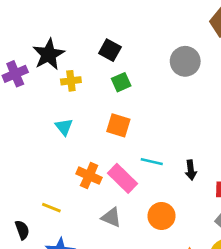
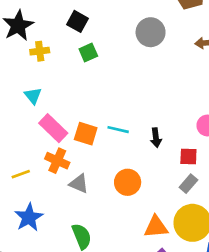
orange square: (118, 125) -> (86, 134), moved
orange cross: (89, 176) -> (57, 161), moved
pink rectangle: (122, 178) -> (53, 128), moved
yellow line: (51, 208) -> (21, 174), turned -42

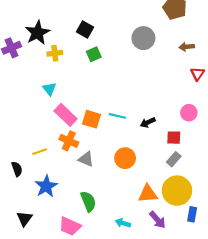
black arrow: (156, 138) -> (148, 122), turned 72

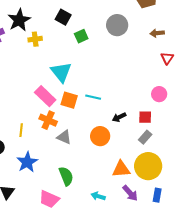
green square: (94, 54) -> (81, 36), moved
cyan triangle: (49, 89) -> (61, 72), moved, size x1.6
black arrow: (148, 122) -> (119, 117), moved
yellow line: (40, 152) -> (21, 130), turned -64
blue rectangle: (192, 214) -> (157, 195), moved

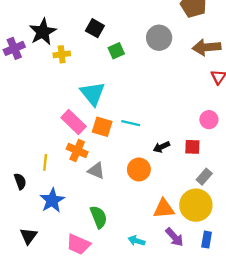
brown arrow: (157, 33) -> (207, 47), size x1.6
gray rectangle: (145, 137) -> (204, 177), moved

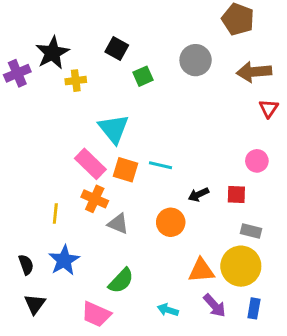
gray rectangle: (204, 177) -> (251, 231), turned 63
black semicircle: (20, 181) -> (26, 265), moved
green semicircle: (99, 217) -> (121, 281), turned 65

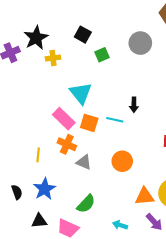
black arrow: (198, 195) -> (134, 105), moved, turned -64
black triangle: (35, 304) -> (39, 221), moved, turned 49

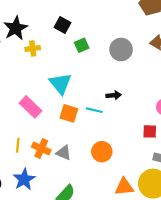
gray circle: (140, 43) -> (121, 49), moved
black arrow: (134, 105) -> (114, 95), turned -96
pink rectangle: (64, 119) -> (31, 107), moved
orange cross: (67, 144) -> (41, 148), moved

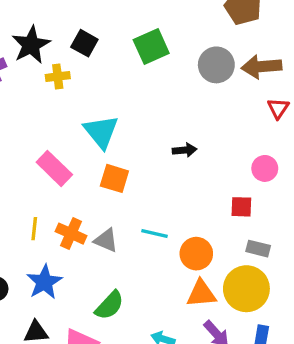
black square: (62, 25) -> (84, 43), moved
green square: (82, 45) -> (151, 47), moved, size x1.5
gray circle: (121, 49) -> (216, 65), moved
cyan line: (94, 110) -> (155, 234), moved
orange circle: (102, 152) -> (196, 254), moved

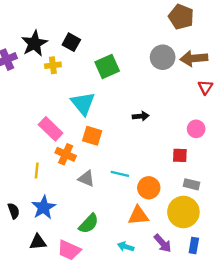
green square: (151, 47) -> (107, 66), moved
orange cross: (71, 234) -> (66, 154), moved
orange triangle: (201, 294) -> (138, 215), moved

